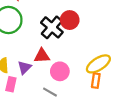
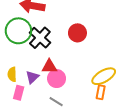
black cross: (52, 27) -> (40, 38), moved
pink circle: (60, 71) -> (57, 79), moved

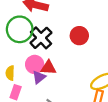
purple triangle: (32, 77) -> (39, 77), moved
pink circle: (57, 79) -> (35, 64), moved

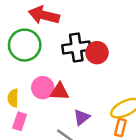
black cross: (41, 38) -> (76, 48), moved, turned 35
purple triangle: (39, 77) -> (82, 117), moved

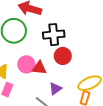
red circle: (97, 53) -> (63, 56), moved

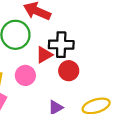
red triangle: (39, 68) -> (44, 55), moved, turned -42

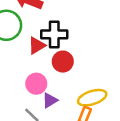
pink circle: (25, 75) -> (36, 84), moved

